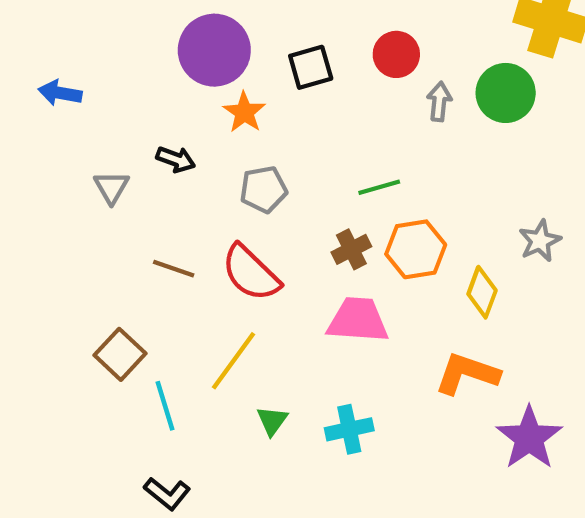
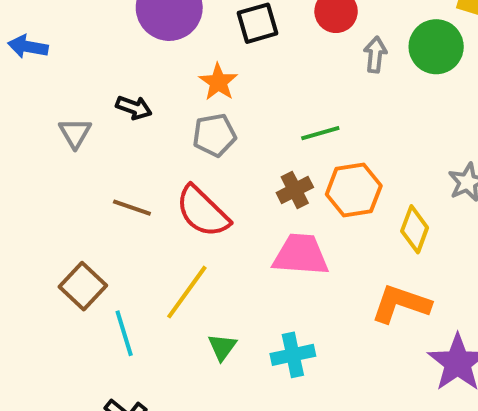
orange star: (244, 112) -> (218, 82), moved

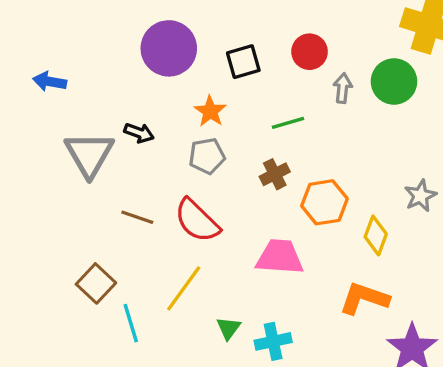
gray triangle: (75, 133) -> (89, 154), size x1.8
green line: (320, 133) -> (288, 123), moved
brown cross: (295, 190) -> (275, 174), moved
green triangle: (222, 347) -> (228, 328), moved

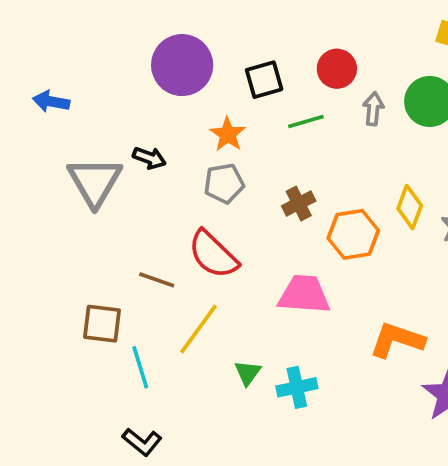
green line: (288, 123) -> (306, 122), moved
brown line: (137, 217) -> (157, 280), moved
yellow diamond: (376, 235) -> (410, 207), moved
brown square: (96, 283) -> (102, 324), turned -36

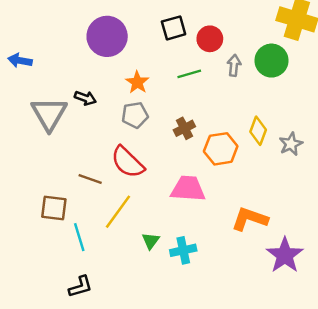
black square: (264, 80) -> (174, 28), moved
black L-shape: (142, 442) -> (80, 287), turned -55

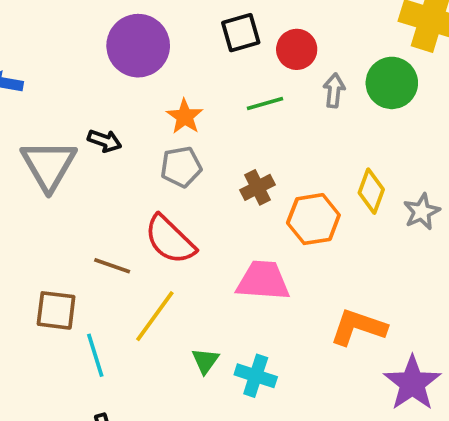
cyan cross: (183, 250) -> (256, 376), turned 30

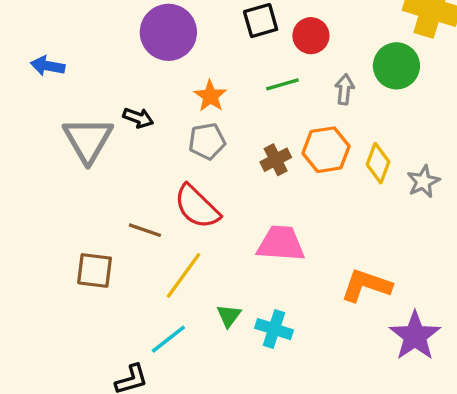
gray arrow: (334, 90) -> (344, 89), moved
orange hexagon: (313, 219) -> (326, 150), moved
cyan line: (95, 355) -> (168, 339), moved, turned 69

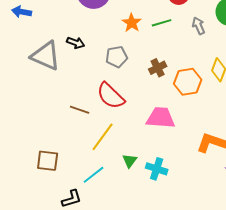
gray arrow: (344, 89) -> (199, 26), turned -30
orange star: (210, 96) -> (132, 23), moved
gray triangle: (88, 140) -> (46, 56), turned -36
orange hexagon: (326, 150) -> (188, 82), moved
brown square: (95, 270) -> (48, 161), moved

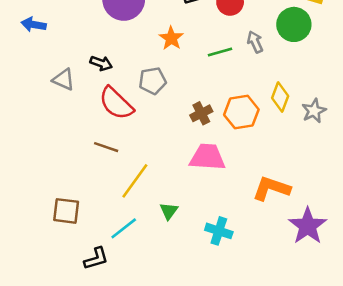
green line: (162, 23) -> (220, 52), moved
gray triangle: (46, 56) -> (64, 80), size x0.6
brown cross: (158, 68) -> (201, 113), moved
red semicircle: (111, 96) -> (116, 103), moved
cyan cross: (157, 169) -> (219, 231), moved

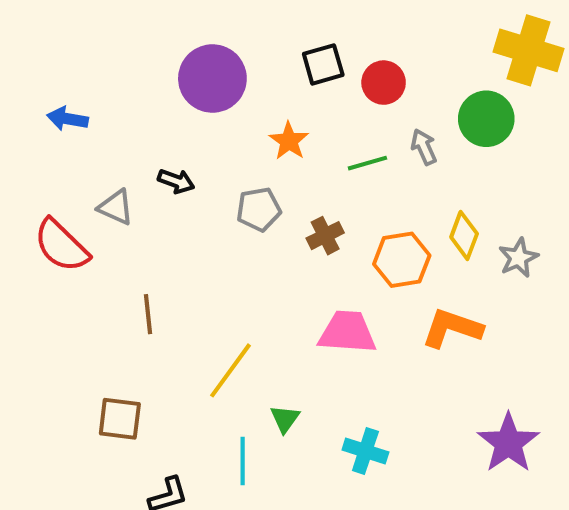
red semicircle: (116, 103) -> (61, 246), moved
brown cross: (201, 113) -> (325, 236), moved
brown line: (106, 147) -> (148, 314), moved, turned 65
orange L-shape: (271, 188) -> (452, 328), moved
cyan line: (124, 228) -> (243, 461), moved, turned -52

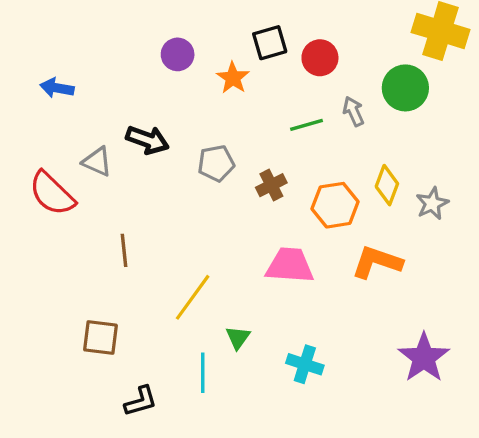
purple circle: (212, 79) -> (178, 54), size x0.6
orange star: (289, 141) -> (233, 78), moved
black arrow: (176, 181) -> (147, 140), size x1.4

